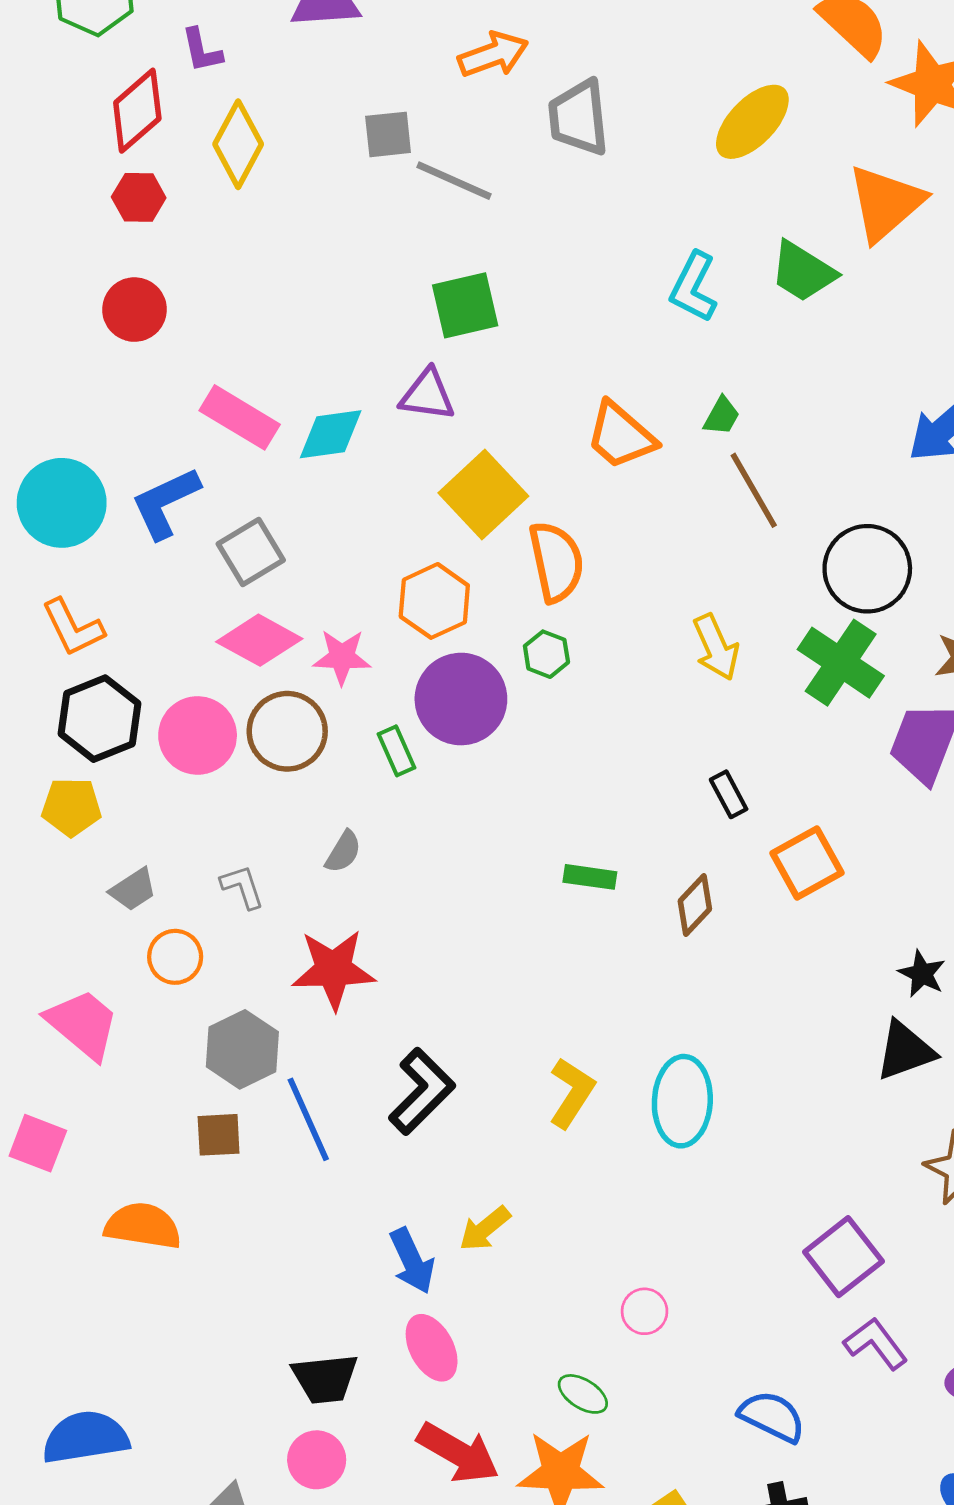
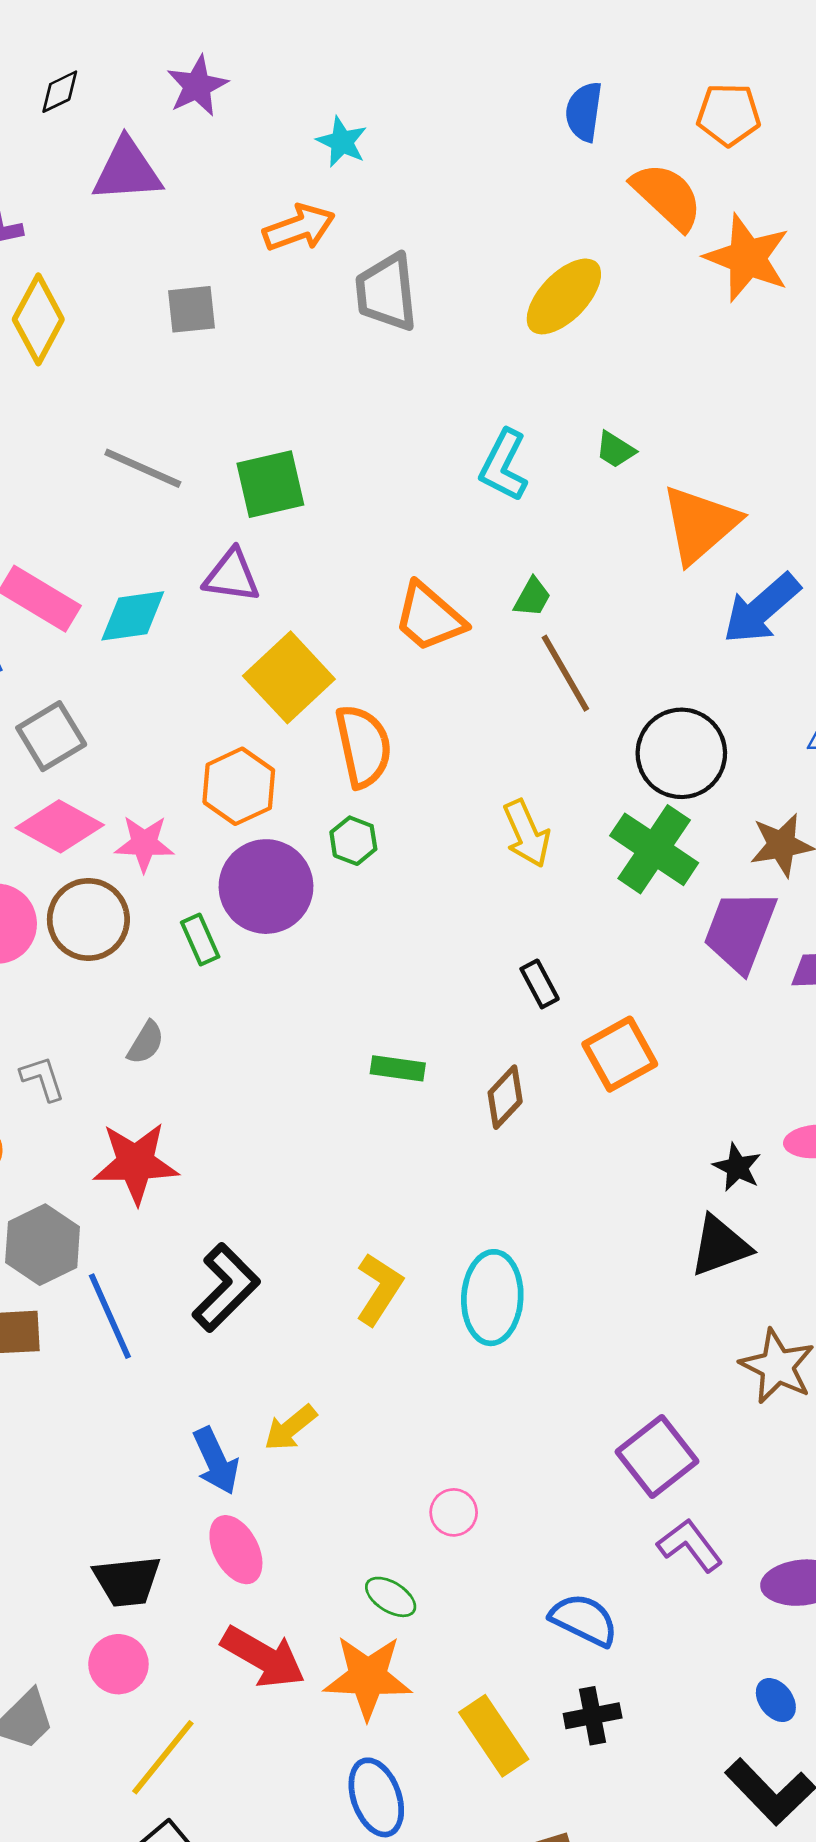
gray line: (454, 181) -> (143, 468), moved
orange triangle: (885, 203) -> (700, 524), moved
green trapezoid: (803, 272) -> (615, 450), size x0.6

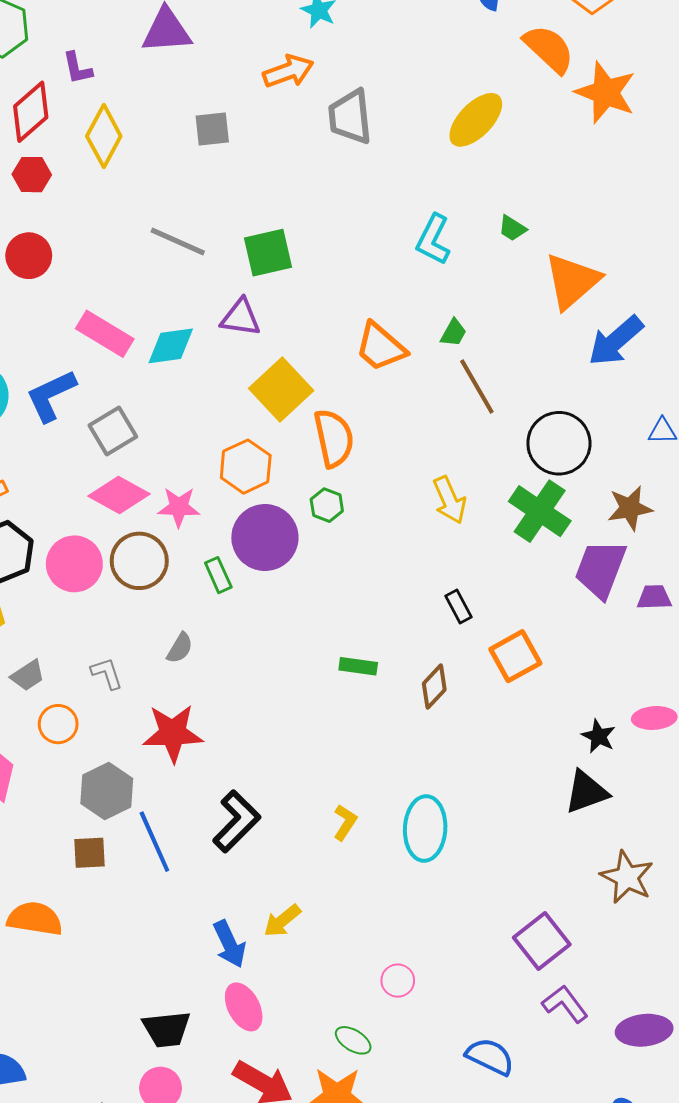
yellow L-shape: (379, 1289) -> (345, 822), size x0.7

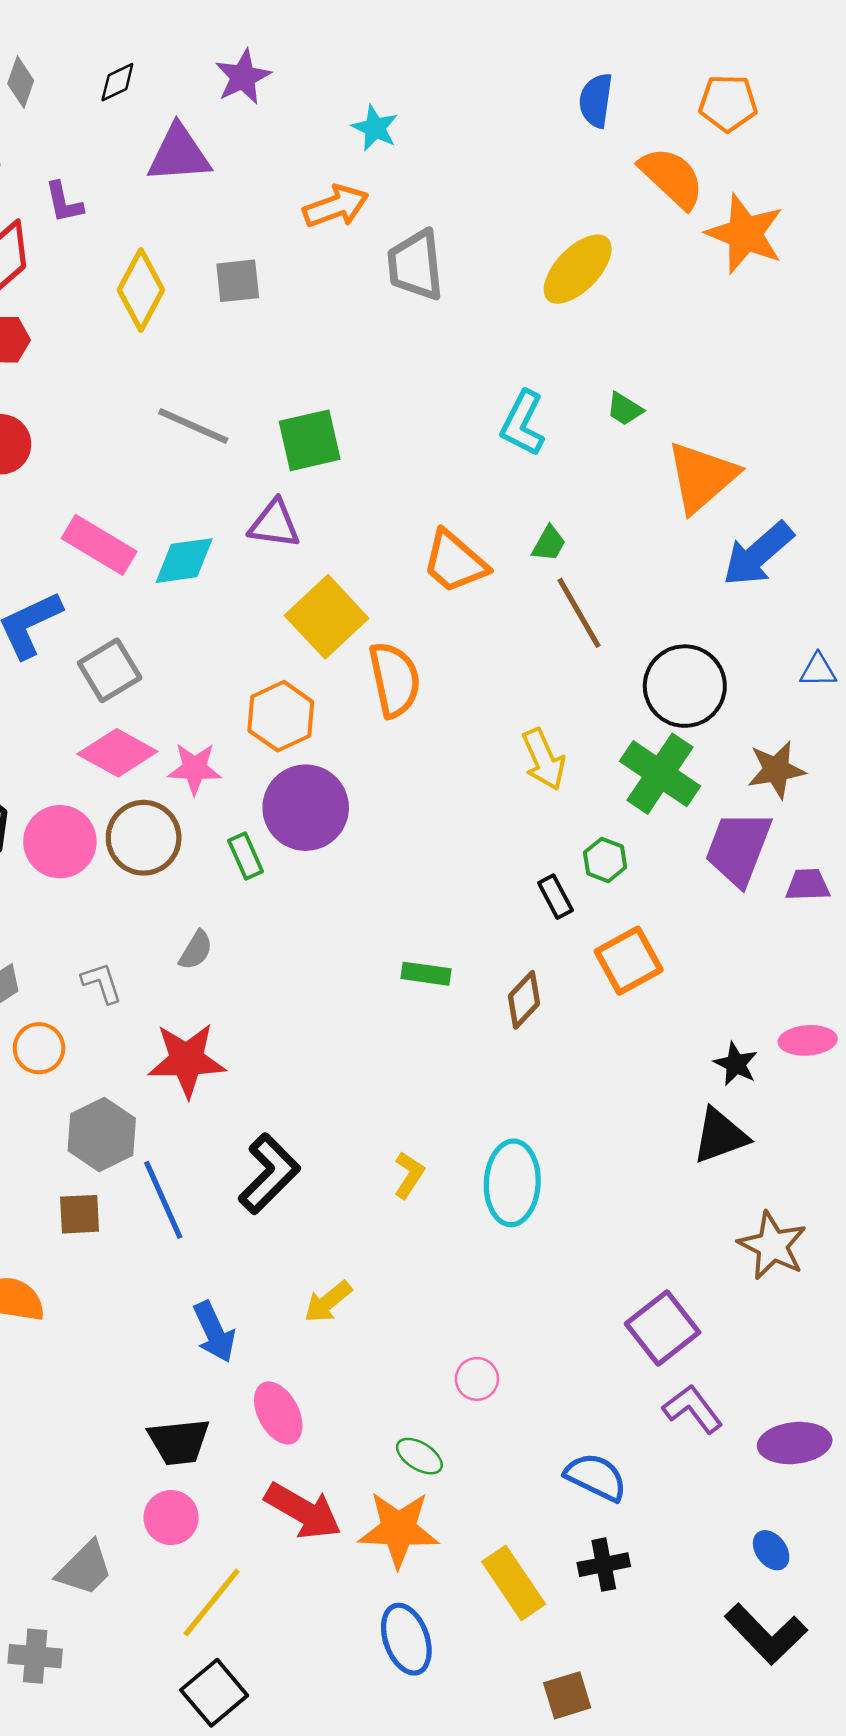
yellow diamond: (104, 136) -> (141, 290), moved
green hexagon: (327, 505) -> (605, 860), moved
blue arrow: (229, 944) -> (214, 1332), moved

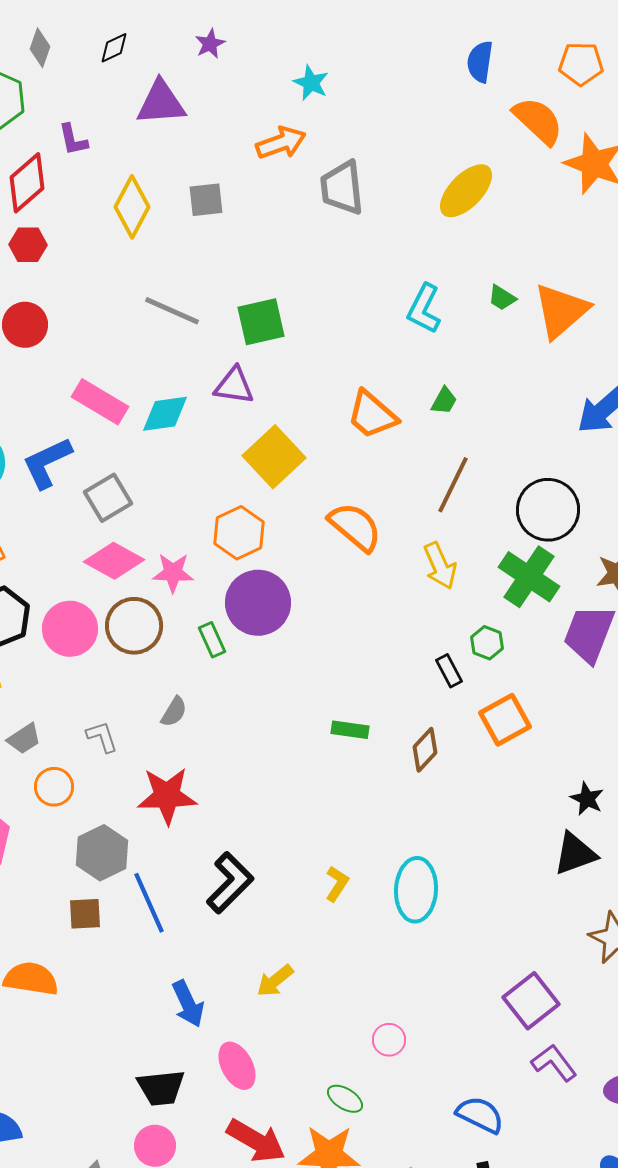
purple star: (243, 77) -> (210, 44), size x0.7
orange triangle: (702, 477) -> (561, 311), moved
brown line: (579, 613) -> (453, 485), moved, turned 56
orange semicircle: (395, 680) -> (355, 527), moved, turned -38

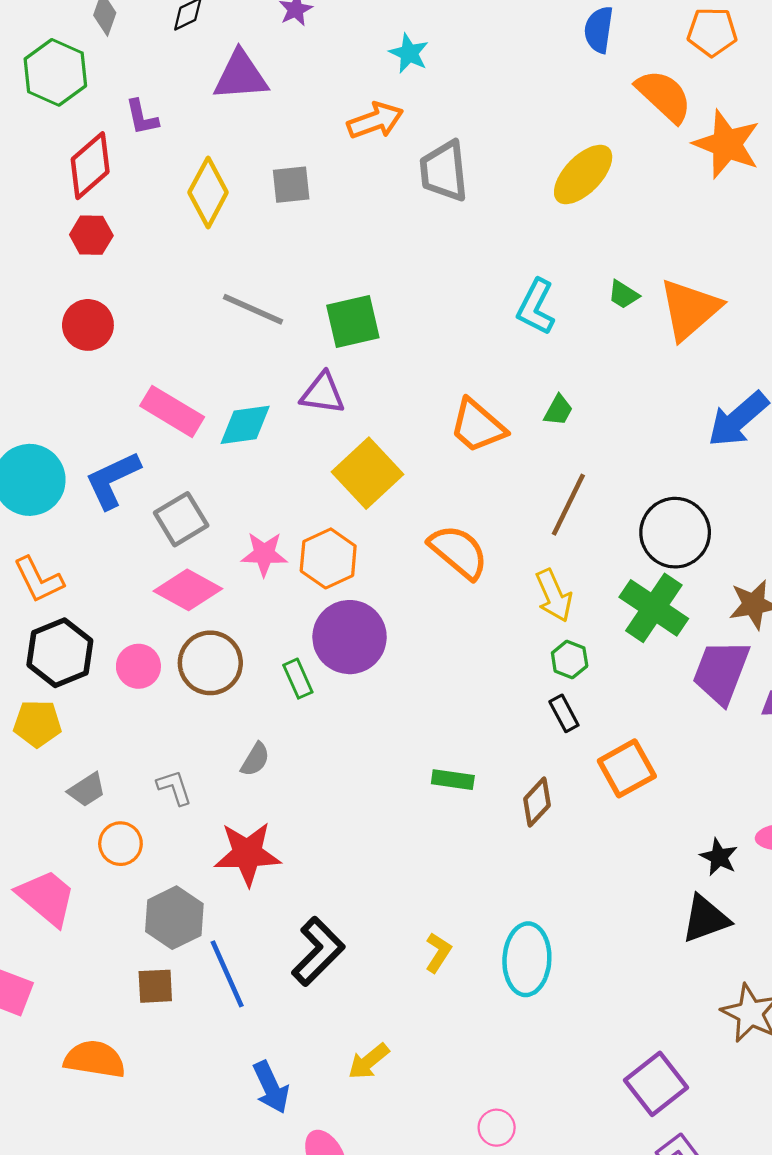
pink star: (173, 573) -> (264, 554), moved
pink circle: (70, 629) -> (138, 666), size x0.7
green hexagon: (487, 643) -> (570, 660), moved

